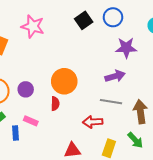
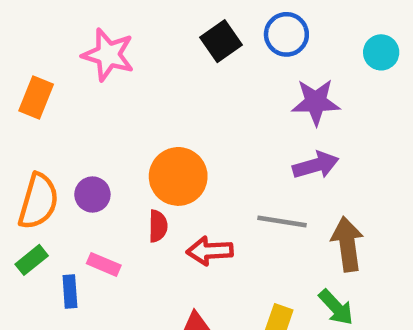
purple arrow: (115, 76) -> (316, 165), moved
red arrow: (93, 122) -> (210, 251), moved

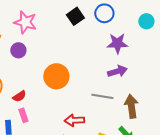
purple circle: (92, 194) -> (18, 50), moved
red semicircle: (158, 226) -> (19, 96), moved, turned 56
red arrow: (210, 251) -> (74, 120), moved
pink rectangle: (104, 264) -> (23, 115), turned 48

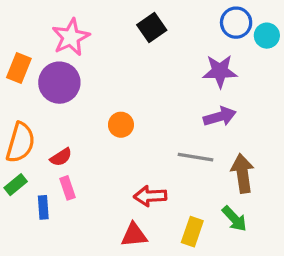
blue circle: (104, 13) -> (236, 23), moved
pink star: (25, 22) -> (71, 37), turned 30
purple circle: (18, 50) -> (59, 83), size x1.6
orange circle: (56, 76) -> (121, 125), size x0.6

